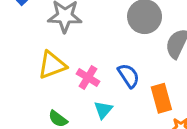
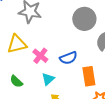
blue semicircle: (129, 76) -> (68, 58), turned 96

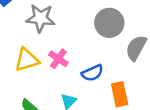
pink cross: (40, 56) -> (58, 59), moved

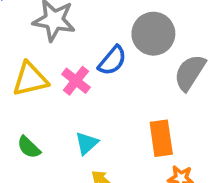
blue semicircle: (92, 73) -> (112, 61), moved, turned -30

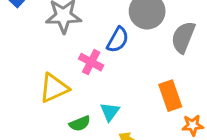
yellow triangle: (30, 79) -> (54, 88), moved
green semicircle: (29, 147) -> (80, 124), moved, turned -55

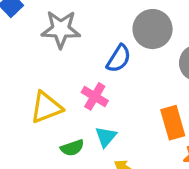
pink cross: (91, 62) -> (95, 96), moved

